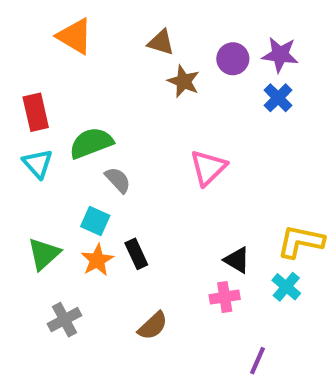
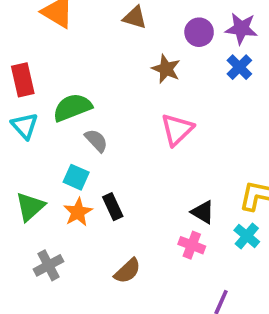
brown star: (184, 81) -> (166, 69), moved
pink cross: (225, 297) -> (192, 245), turned 30

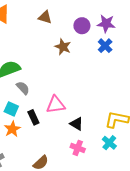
pink triangle: (177, 129) -> (56, 105), moved, turned 36
black rectangle: (113, 207) -> (33, 117), moved
black triangle: (203, 212) -> (77, 124), moved

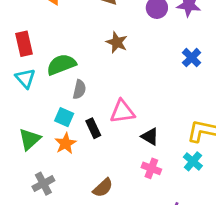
blue cross: (105, 46) -> (192, 58), moved
brown star: (63, 47) -> (117, 42), moved
gray semicircle: (23, 88) -> (79, 89), turned 56

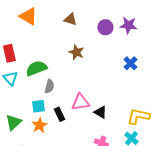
cyan square: (64, 117) -> (38, 106), turned -32
black triangle: (150, 137) -> (100, 112), moved

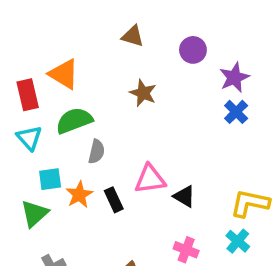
orange triangle: (28, 16) -> (64, 74), moved
purple star: (128, 25) -> (234, 78), moved, turned -30
cyan square: (38, 106) -> (50, 179), moved
orange star: (39, 125) -> (79, 195), moved

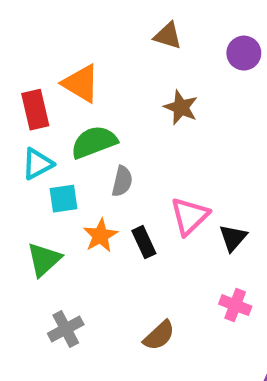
cyan triangle: (29, 138) -> (37, 164), turned 44
cyan square: (50, 179) -> (64, 199), moved
pink triangle: (150, 179) -> (190, 216), turned -36
black triangle: (184, 196) -> (233, 238), turned 40

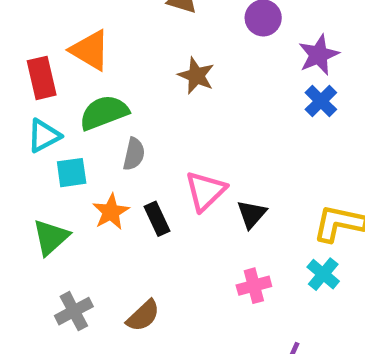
pink cross: (235, 305) -> (254, 286), turned -36
brown semicircle: (159, 335) -> (143, 316), moved

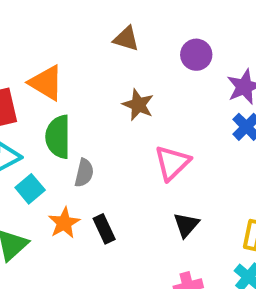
green semicircle: (104, 113) -> (58, 137), turned -69
cyan square: (72, 173) -> (30, 189), turned -32
pink triangle: (205, 191) -> (172, 163), moved

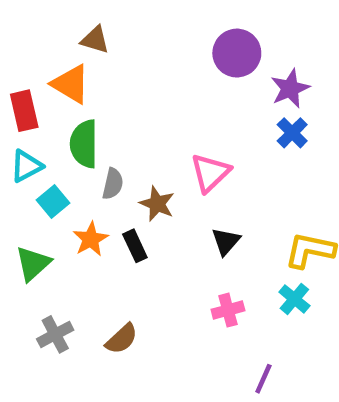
brown triangle: (126, 39) -> (95, 40), moved
purple circle: (196, 55) -> (237, 53), size x1.4
brown star: (138, 105) -> (157, 204), moved

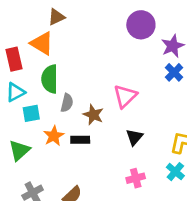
brown triangle: (95, 40) -> (56, 17), turned -42
cyan square: (53, 201) -> (31, 113), turned 30
black rectangle: (135, 246) -> (80, 140), turned -66

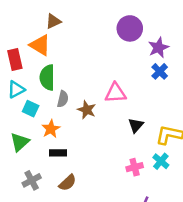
pink triangle: (125, 96) -> (115, 93), turned 40
cyan square: (31, 113) -> (31, 109), turned 35
black triangle: (134, 137) -> (136, 125), moved
black rectangle: (80, 140) -> (58, 153), moved
pink cross: (136, 178) -> (135, 167), moved

